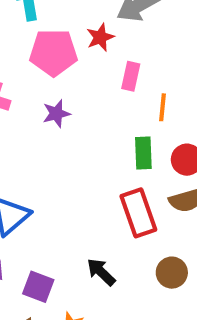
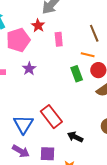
orange line: (162, 107) -> (88, 55), moved, turned -64
red rectangle: (138, 213) -> (51, 117), moved

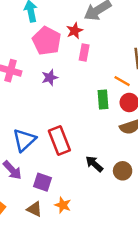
pink rectangle: (59, 39) -> (84, 52), moved
pink pentagon: (18, 40) -> (47, 41), turned 30
black arrow: (75, 137) -> (94, 164), moved

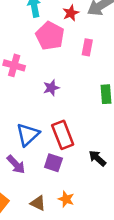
red star: (75, 31) -> (71, 13), moved
purple star: (50, 78) -> (51, 88), moved
purple square: (42, 182) -> (53, 163), moved

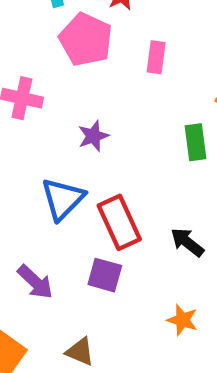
blue triangle: (28, 134) -> (63, 199), moved
black arrow: (97, 158) -> (187, 242), moved
orange star: (66, 199) -> (182, 320), moved

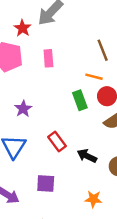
red rectangle: (119, 222) -> (57, 141), moved, size x0.7

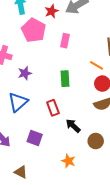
green rectangle: (80, 100) -> (65, 79), moved
purple star: (23, 109) -> (25, 73), moved

